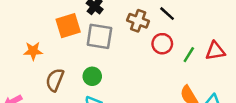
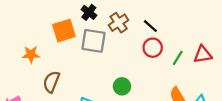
black line: (167, 14) -> (150, 26), moved
brown cross: (138, 21) -> (119, 23), moved, turned 36
green circle: (92, 76) -> (122, 86), moved

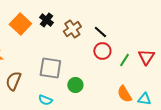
orange square: (64, 31) -> (20, 24), moved, turned -30
gray square: (93, 41) -> (50, 68), moved
red triangle: (203, 54) -> (146, 57), turned -48

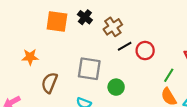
orange square: (20, 24) -> (57, 22), turned -35
black line: (100, 32) -> (125, 46), moved, turned -72
green line: (124, 60) -> (169, 75), moved

